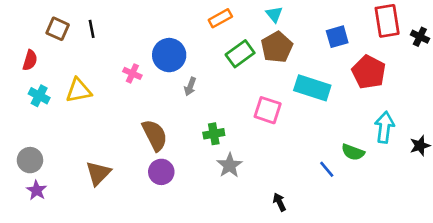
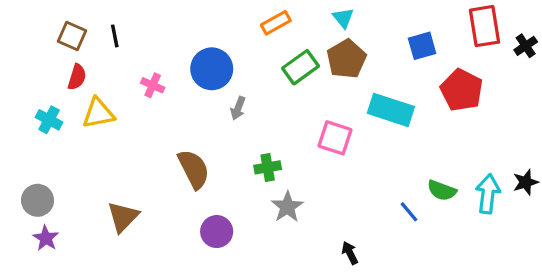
black cross: (420, 37) -> (526, 46), turned 30
red semicircle: (30, 60) -> (77, 77), moved
pink cross: (132, 73) -> (153, 85), moved
cyan arrow: (384, 127) -> (488, 194), moved
purple circle: (161, 172) -> (217, 232), moved

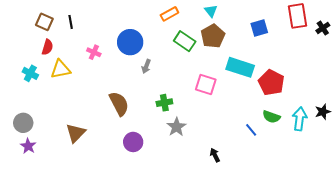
green rectangle: (300, 67) -> (185, 41), turned 70
red pentagon: (462, 90) -> (271, 82), moved

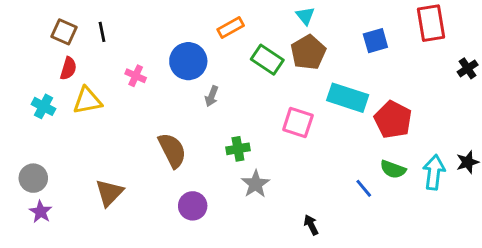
orange rectangle: (169, 14) -> (231, 27), moved
black cross: (323, 28) -> (468, 68), moved

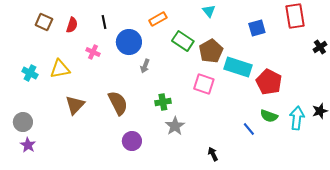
black line: (102, 32) -> (104, 22), moved
brown pentagon: (308, 52) -> (211, 51), moved
red semicircle: (68, 68) -> (72, 25), moved
brown triangle: (109, 193) -> (75, 105), moved

